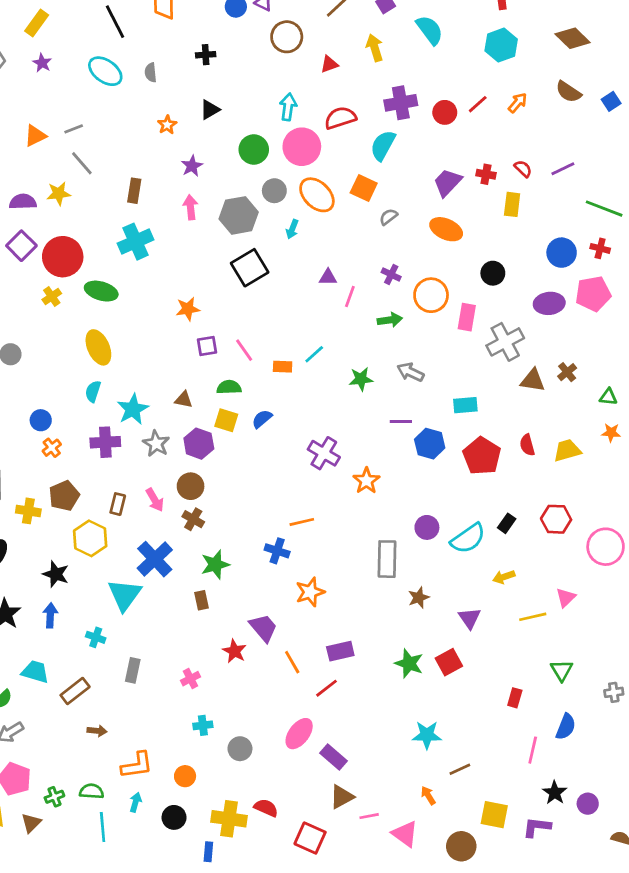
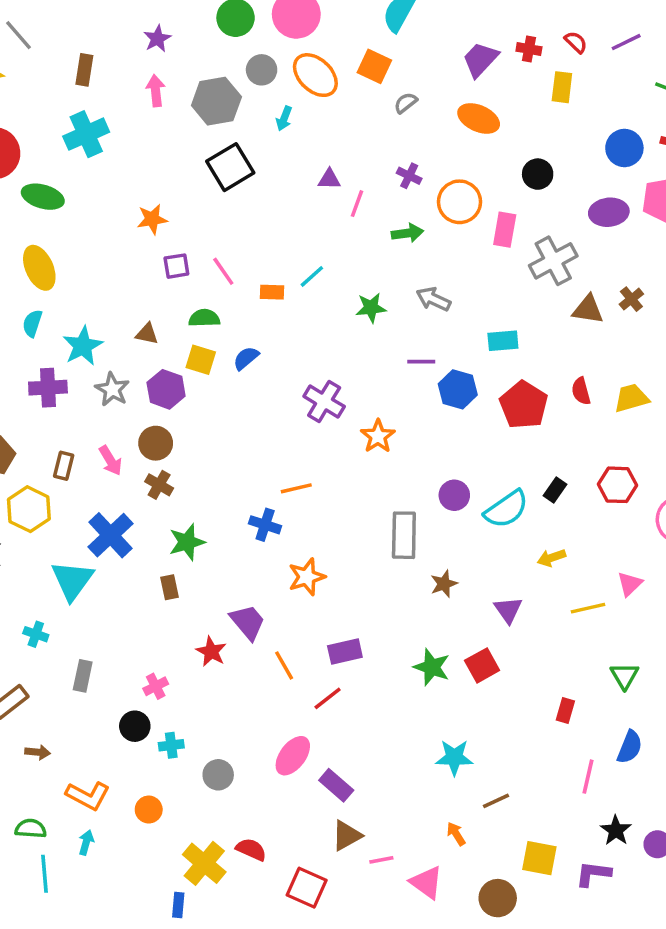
orange L-shape: (137, 765) -> (88, 796), turned 36
black circle: (174, 817) -> (135, 726), moved
yellow cross: (229, 819) -> (204, 863), turned 32

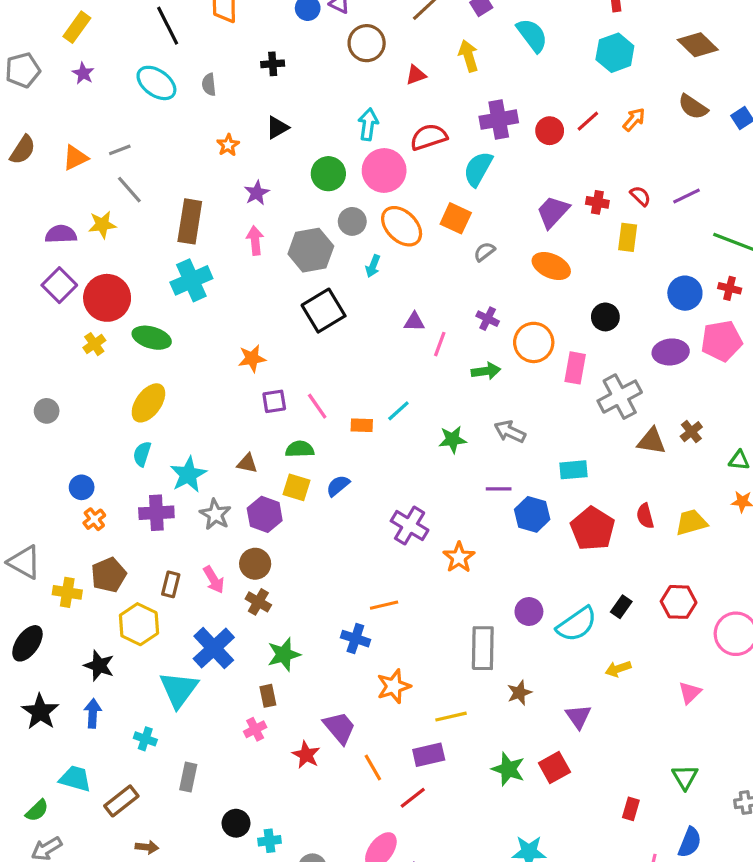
brown rectangle: (84, 70) -> (190, 221), size x1.5
yellow ellipse: (39, 268) -> (148, 403), turned 60
yellow line: (588, 608) -> (451, 717), moved
pink cross: (156, 686) -> (255, 729), moved

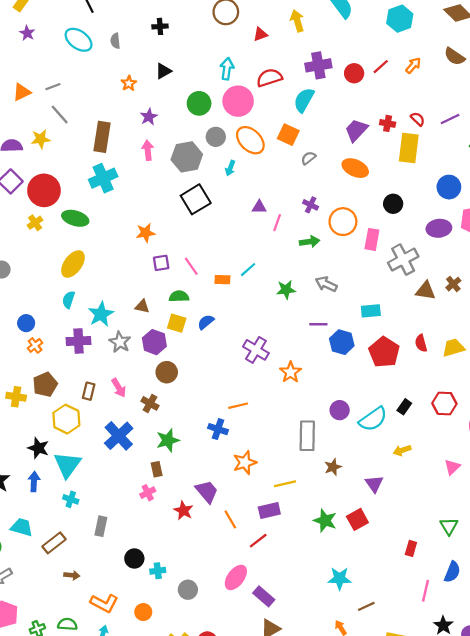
yellow rectangle: (628, 237) -> (409, 148), size x1.5
brown circle: (255, 564) -> (167, 372), moved
cyan triangle: (179, 689) -> (67, 465), moved

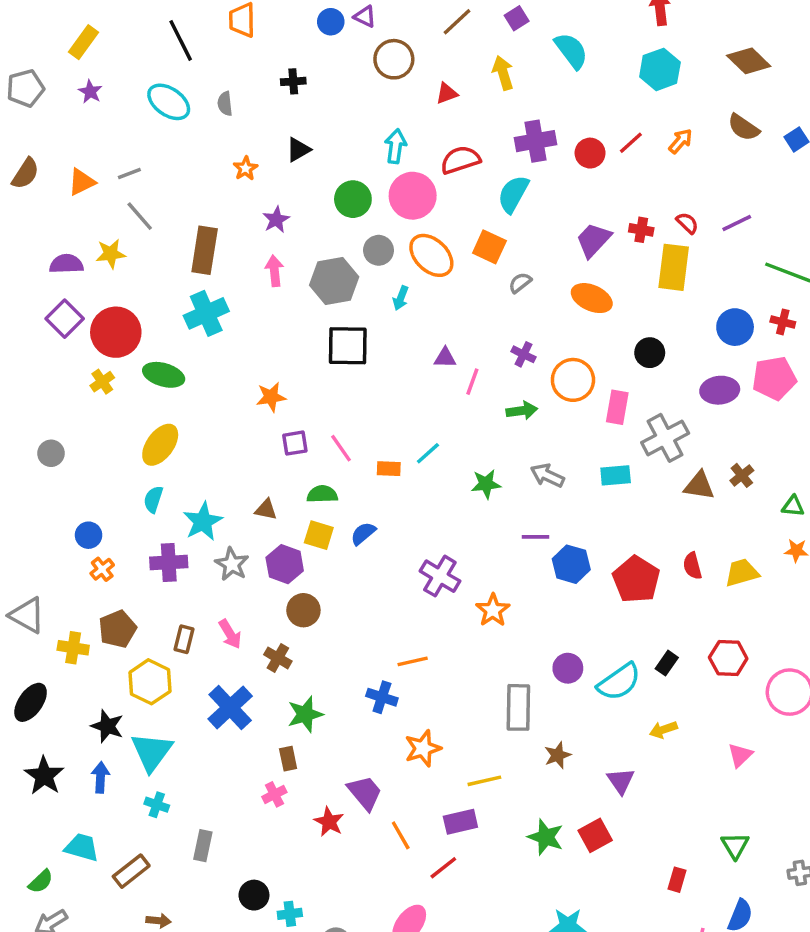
black square: (196, 199) -> (348, 346), turned 32
cyan rectangle: (371, 311) -> (616, 475), moved

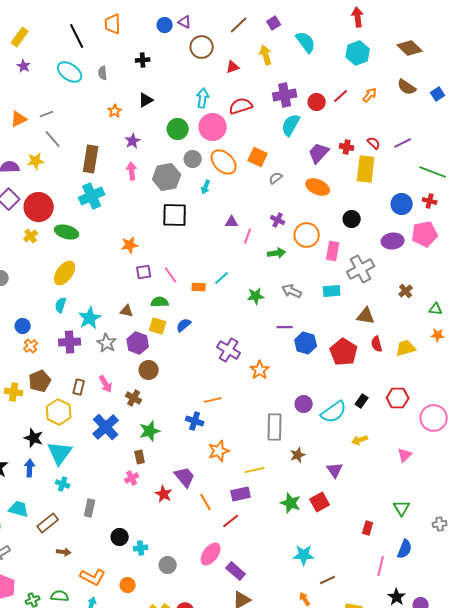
cyan semicircle: (513, 194) -> (291, 125), moved
brown triangle: (699, 486) -> (366, 316), moved

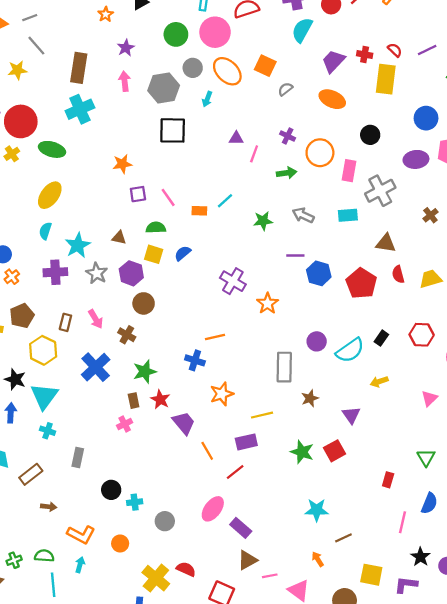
red star: (164, 494) -> (160, 399), moved

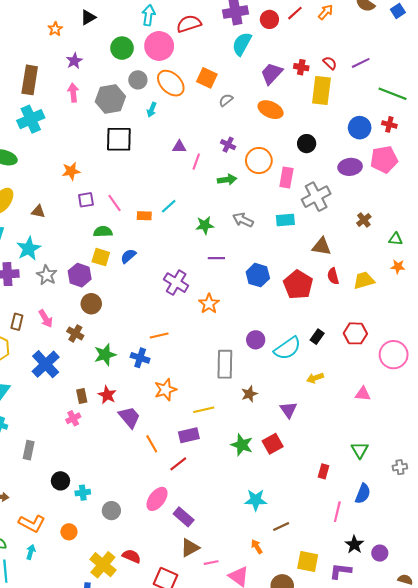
brown triangle: (119, 238) -> (38, 211), moved
purple line: (295, 255) -> (216, 258), moved
green star: (145, 372) -> (105, 355), moved
pink triangle: (429, 398) -> (363, 394), turned 49

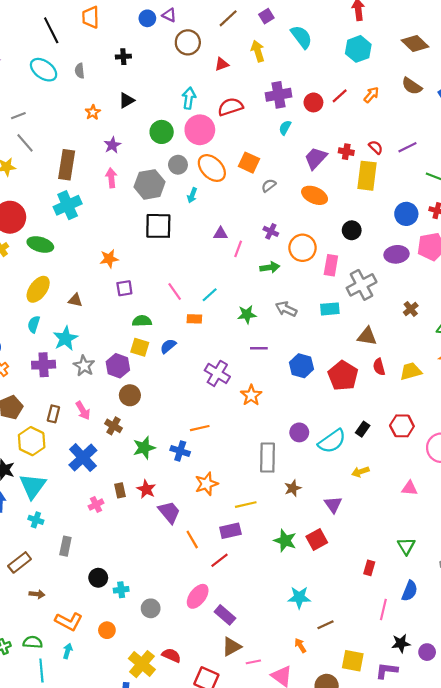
cyan semicircle: (242, 44) -> (285, 128), size x0.6
pink line: (115, 203) -> (175, 291), moved
orange rectangle: (144, 216) -> (194, 319), moved
pink cross: (73, 418) -> (96, 505), moved
black star: (354, 545) -> (401, 643), turned 30

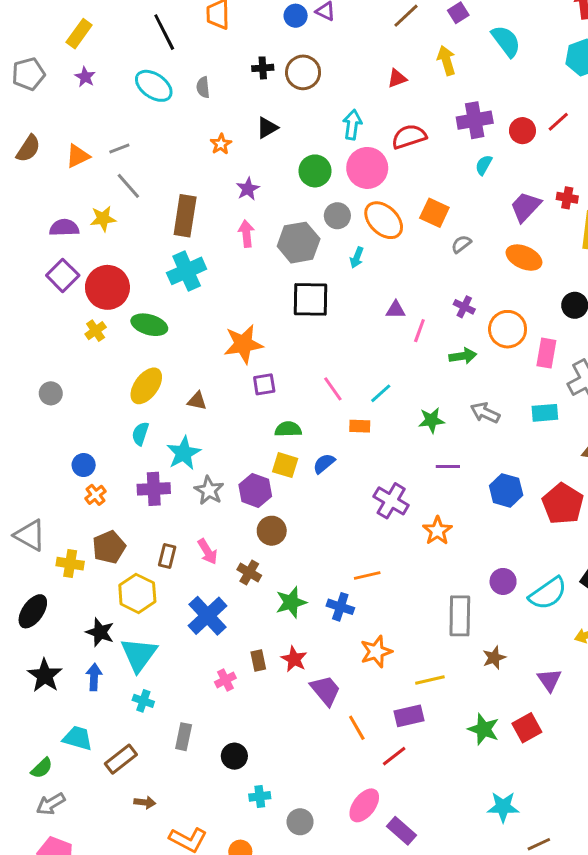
brown circle: (188, 42) -> (303, 72), moved
orange star: (109, 259) -> (243, 344), size x1.5
black circle: (98, 578) -> (234, 756), moved

